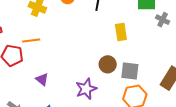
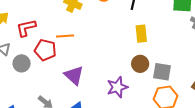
yellow rectangle: (121, 32) -> (141, 34), moved
purple triangle: (42, 79) -> (74, 75), size x1.5

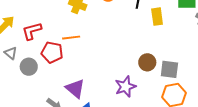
yellow rectangle: (141, 34) -> (157, 17), moved
purple triangle: (74, 75) -> (75, 89), moved

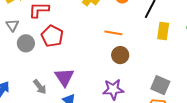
orange line: (71, 38) -> (113, 33), moved
brown circle: (147, 62) -> (120, 55), moved

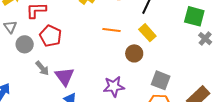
yellow rectangle: (163, 31) -> (147, 33), moved, turned -48
brown circle: (120, 55) -> (134, 53), moved
gray arrow: (40, 87) -> (42, 68), moved

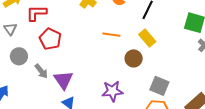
gray circle: (25, 44) -> (19, 56), moved

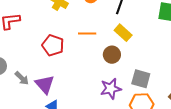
red pentagon: (50, 39) -> (53, 45), moved
purple star: (112, 91) -> (111, 89), moved

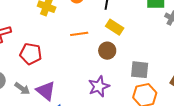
red pentagon: (53, 45) -> (31, 54), moved
purple star: (111, 89) -> (99, 86), moved

